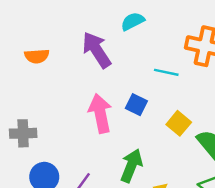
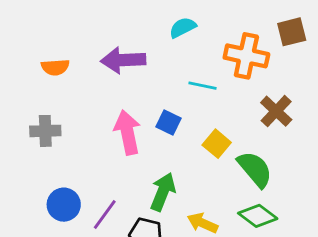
cyan semicircle: (133, 21) -> (183, 28), moved
purple arrow: (97, 50) -> (123, 60), turned -60
gray cross: (23, 133) -> (45, 131), moved

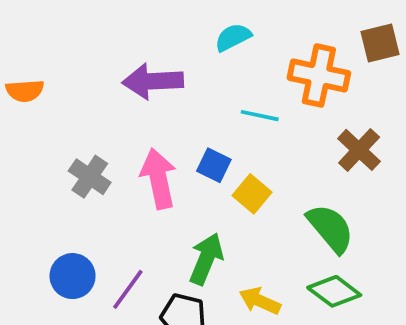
orange semicircle: (55, 67) -> (25, 91), moved
gray cross: (45, 131) -> (90, 177), moved, turned 36
yellow square: (217, 144) -> (252, 194), moved

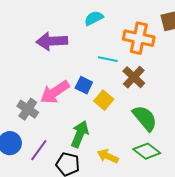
brown cross: (359, 150) -> (134, 77), moved
gray cross: (90, 177) -> (28, 109), moved
pink arrow: (158, 179) -> (55, 92), turned -112

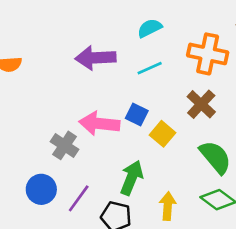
cyan line: (108, 59) -> (150, 68), moved, turned -36
pink arrow: (55, 92) -> (99, 124), turned 40
yellow arrow: (108, 156) -> (168, 206), turned 70

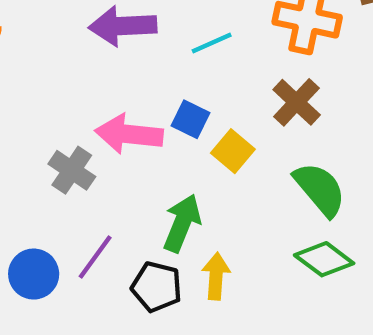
blue circle: (41, 189) -> (34, 274), moved
yellow arrow: (168, 206) -> (216, 276), moved

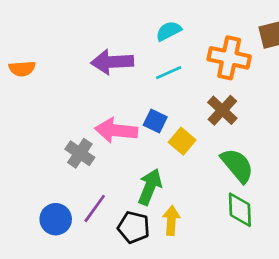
green diamond: (324, 259) -> (240, 210), turned 51

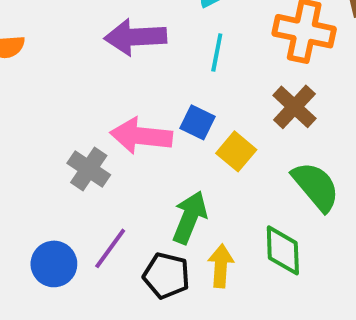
cyan line: (169, 73) -> (217, 53), turned -55
green diamond: (240, 210) -> (283, 250), moved

